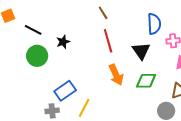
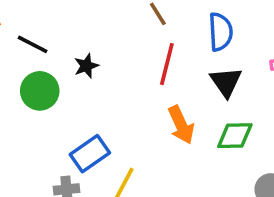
blue semicircle: (154, 24) -> (221, 32), moved
red line: (108, 41) -> (167, 64), turned 30

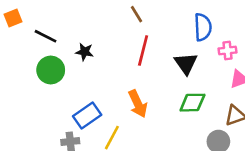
blue semicircle: (221, 32) -> (203, 27), moved
black star: (86, 66) -> (85, 52), turned 30
orange arrow: (181, 125) -> (138, 104), moved

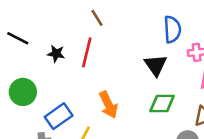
brown line: (137, 14) -> (97, 18), moved
red line: (143, 50) -> (87, 52), moved
green circle: (51, 70) -> (23, 92), moved

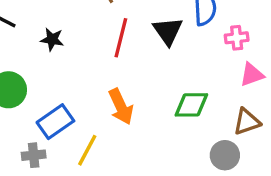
red line: (87, 52) -> (121, 38), moved
black triangle: (156, 65) -> (168, 31), moved

